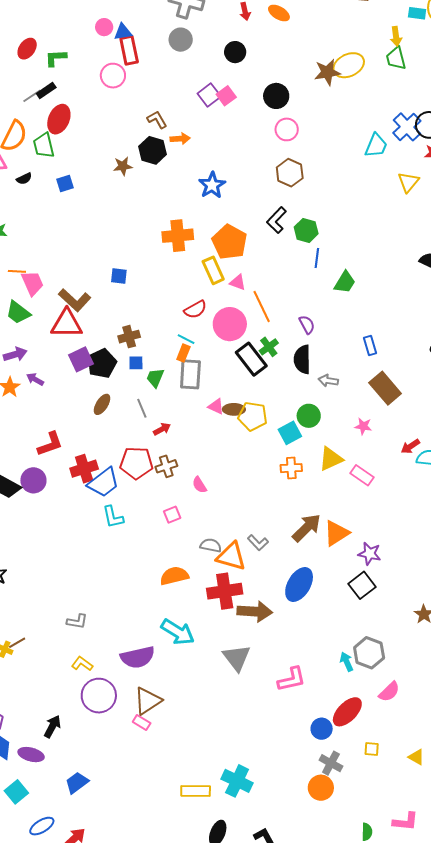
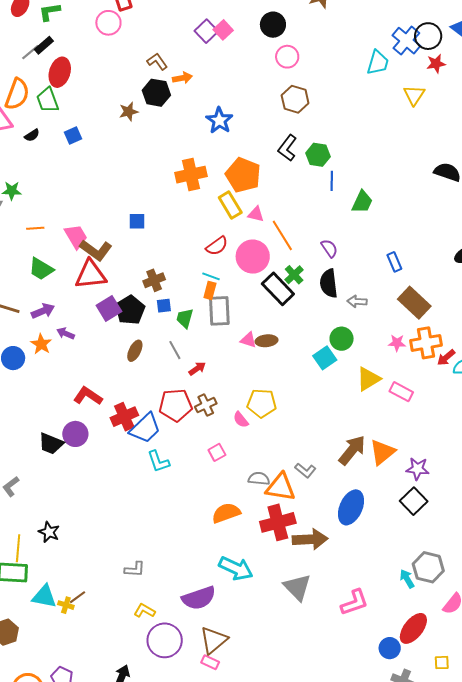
pink trapezoid: (32, 283) -> (76, 236), moved
yellow pentagon: (253, 416) -> (262, 403), moved
red L-shape: (50, 444) -> (88, 396), turned -120
orange cross: (291, 468) -> (426, 343), moved, size x1.4

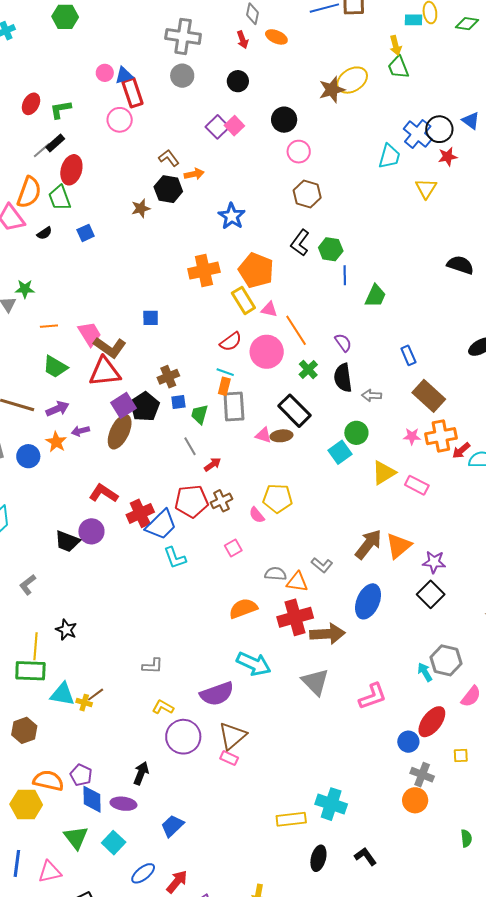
black rectangle: (278, 289) -> (294, 411), moved
purple arrow: (66, 333) -> (80, 431), turned -36
brown ellipse: (135, 351) -> (120, 432), moved, size x1.6
orange triangle: (280, 487) -> (297, 582), size x0.7

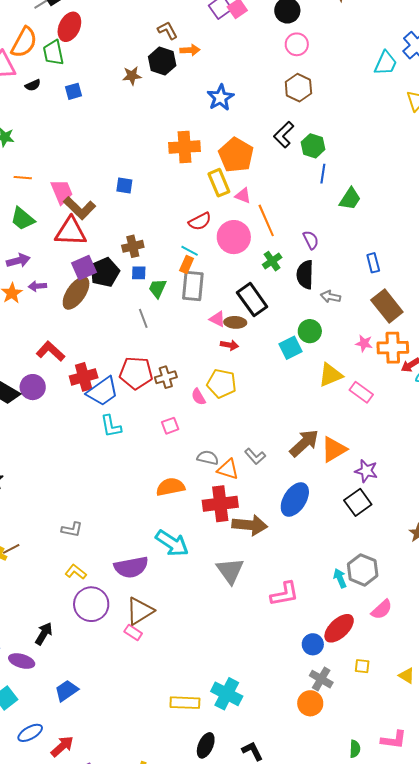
red arrow: (213, 464) -> (229, 345), moved, turned 36

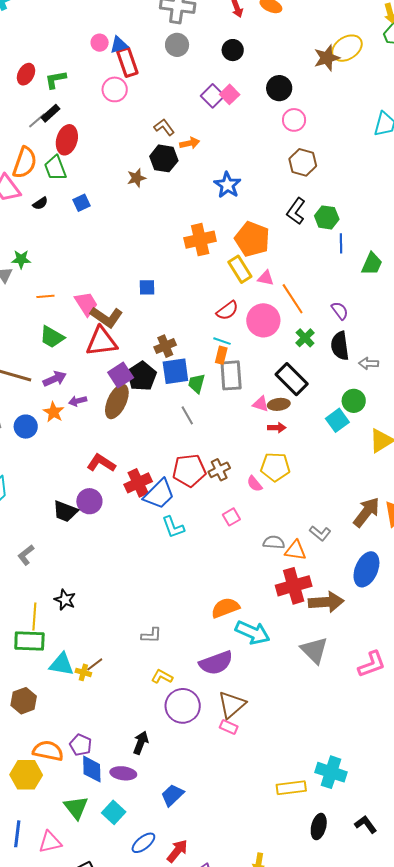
blue square: (139, 273) -> (175, 371), size x1.8
orange semicircle: (170, 487) -> (225, 608), moved

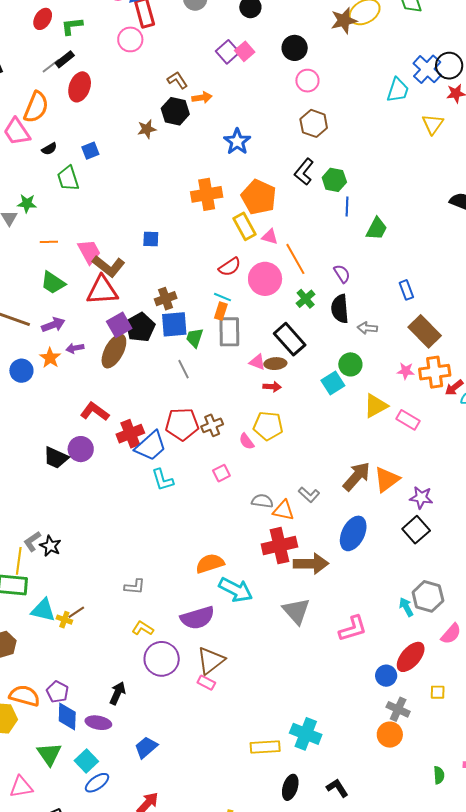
green trapezoid: (55, 168) -> (68, 178), moved
gray L-shape: (26, 555) -> (32, 541), moved
blue ellipse: (143, 843) -> (97, 783), moved

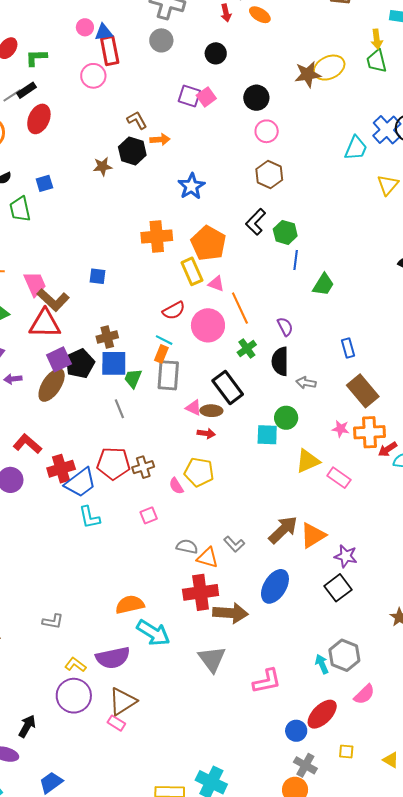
purple square: (228, 52) -> (189, 96), turned -35
cyan square: (333, 383) -> (267, 435), turned 30
yellow L-shape: (143, 628) -> (75, 665), moved

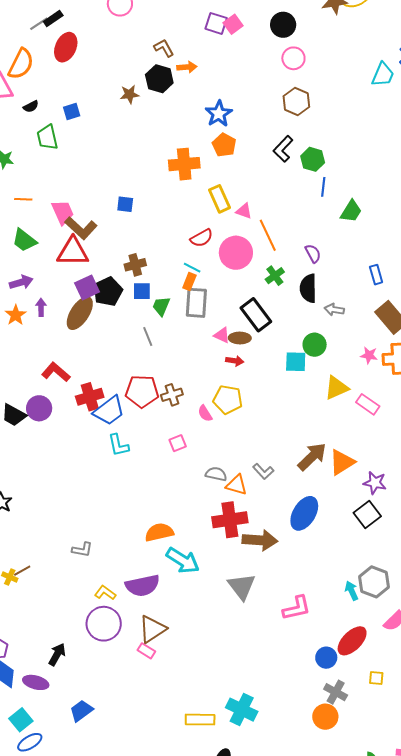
orange pentagon: (208, 243) -> (224, 145), moved, size x0.7
blue square: (114, 363) -> (142, 291), size x0.7
purple arrow: (13, 379) -> (41, 307), turned 96

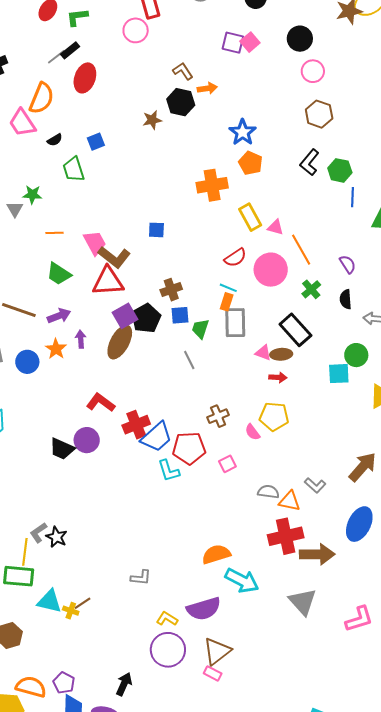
black semicircle: (308, 288) -> (346, 299), size x0.7
red pentagon: (142, 391) -> (189, 448), moved

